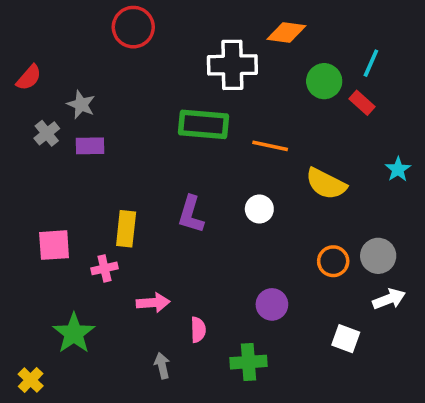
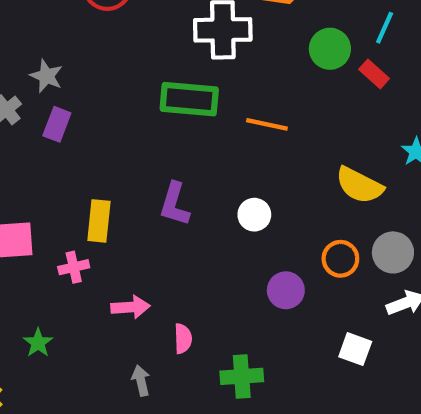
purple rectangle: (90, 146) -> (57, 124), turned -68
yellow semicircle: (326, 184) -> (359, 185), moved
white circle: (259, 209) -> (254, 215), moved
purple circle: (272, 304) -> (286, 290), moved
green star: (74, 333) -> (38, 343), size x0.6

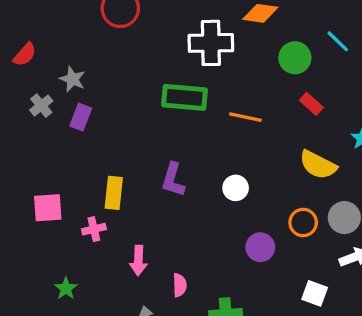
cyan line: (385, 28) -> (338, 41), turned -70
red rectangle: (374, 74) -> (311, 104), moved
pink arrow: (130, 307) -> (138, 260), turned 96

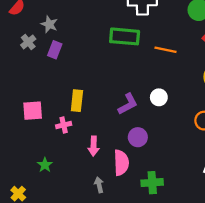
purple L-shape: (173, 180) -> (128, 104), moved, turned -135
purple circle: (260, 247) -> (138, 137), moved
pink semicircle: (180, 285) -> (121, 163), size x1.6

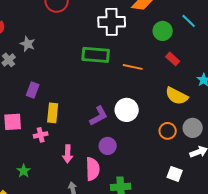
purple rectangle: (55, 50) -> (33, 90), moved
white circle: (159, 97) -> (127, 110), size x1.5

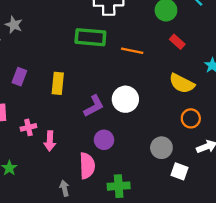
yellow rectangle: (53, 113) -> (58, 83), moved
gray circle: (193, 128) -> (161, 148), moved
orange circle: (168, 131) -> (191, 118), moved
pink arrow: (68, 154) -> (50, 141), moved

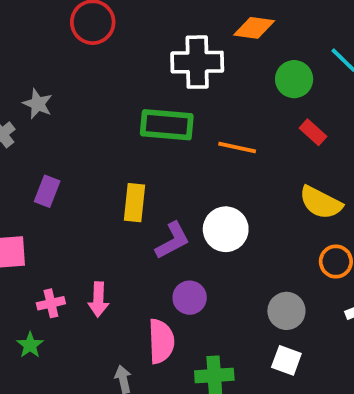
yellow rectangle: (58, 83) -> (135, 203), moved
pink cross: (28, 127) -> (51, 303), moved
white square: (180, 171) -> (286, 360), moved

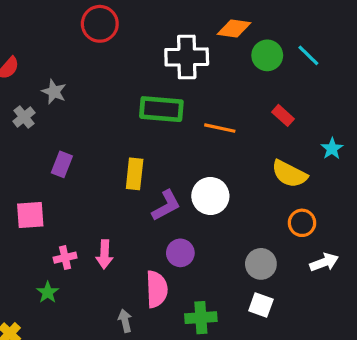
green circle: (294, 79) -> (267, 55), moved

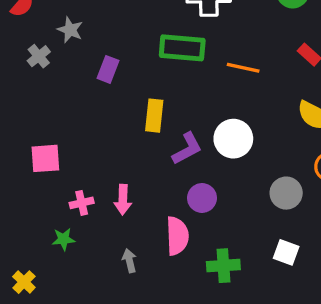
purple rectangle: (62, 164) -> (108, 69), moved
gray circle: (261, 264) -> (286, 193), moved
green star: (48, 292) -> (64, 239), turned 30
gray arrow: (125, 321) -> (129, 261), moved

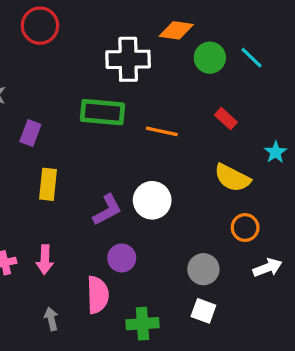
yellow rectangle: (154, 116) -> (48, 184), moved
gray circle: (286, 193) -> (203, 269), moved

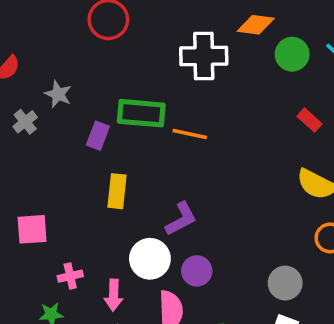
green rectangle: (102, 112) -> (141, 113), moved
orange line: (162, 131) -> (190, 134), moved
white circle: (152, 200) -> (150, 259), moved
pink arrow: (45, 260) -> (114, 295), moved

